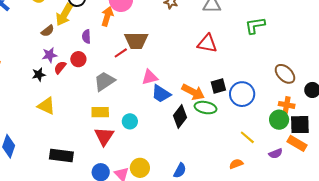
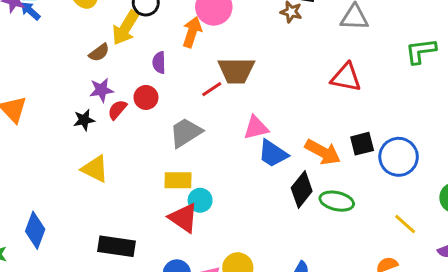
green ellipse: (205, 108) -> (337, 201), moved
cyan circle: (130, 121) -> (200, 200), moved
red triangle: (104, 136) -> (183, 218), turned -30

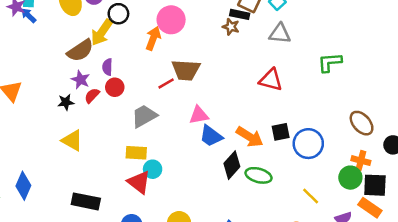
brown semicircle: (99, 53) -> (80, 51), size x1.6
purple semicircle: (159, 63) -> (107, 67), moved
purple star: (101, 90) -> (80, 80), turned 30

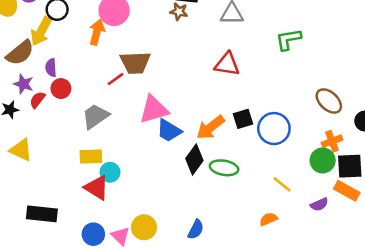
pink triangle: (199, 115) -> (154, 110), size x1.4
orange arrow: (250, 137) -> (210, 127), turned 116
orange cross: (361, 161) -> (332, 141), turned -30

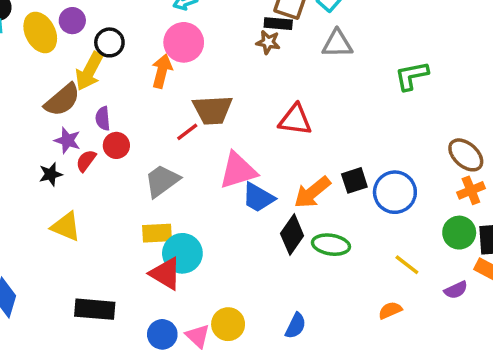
red triangle: (227, 64) -> (295, 120), moved
orange cross: (332, 141) -> (471, 190), moved
cyan circle: (110, 172) -> (182, 253), size x1.5

